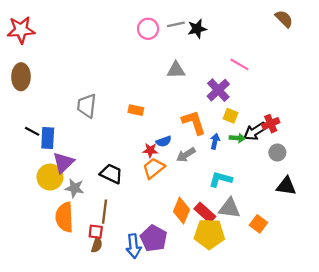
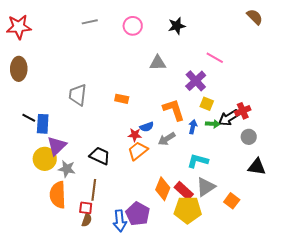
gray line: (176, 24) -> (90, 22), moved
gray triangle: (229, 208) -> (206, 187), turned -40

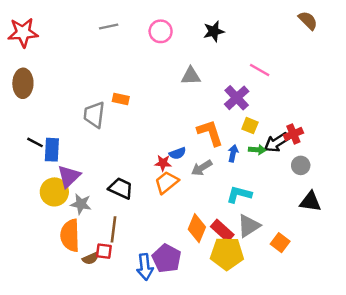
orange rectangle: (122, 99) -> (121, 99), moved
brown semicircle: (87, 220) -> (91, 258), moved, turned 48

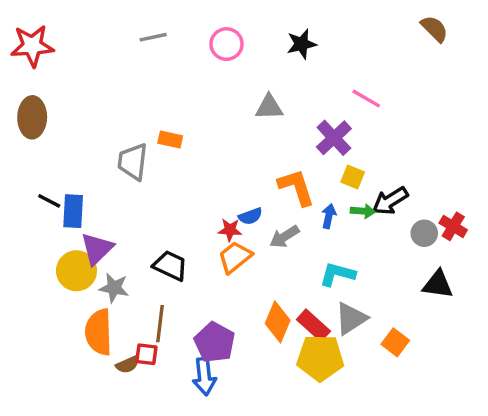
red cross: (293, 134) -> (453, 226), moved, turned -36
purple pentagon: (167, 258) -> (215, 342), moved

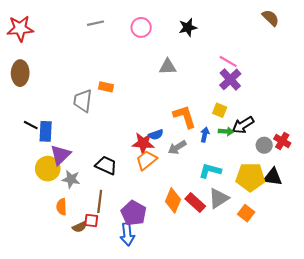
purple cross: (334, 138) -> (230, 79), moved
red star: (230, 230) -> (143, 143), size x1.5
orange semicircle: (99, 332) -> (62, 207), size x0.6
yellow pentagon: (320, 358) -> (250, 177), moved

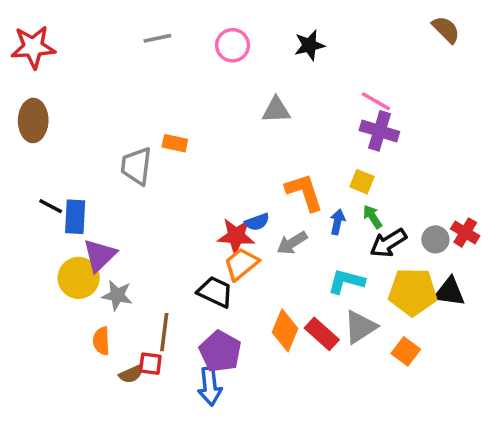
purple cross: (230, 79) -> (379, 131), turned -30
black arrow: (243, 125) -> (388, 243), moved
green arrow: (226, 131) -> (372, 217), turned -128
black trapezoid: (106, 165) -> (215, 292), moved

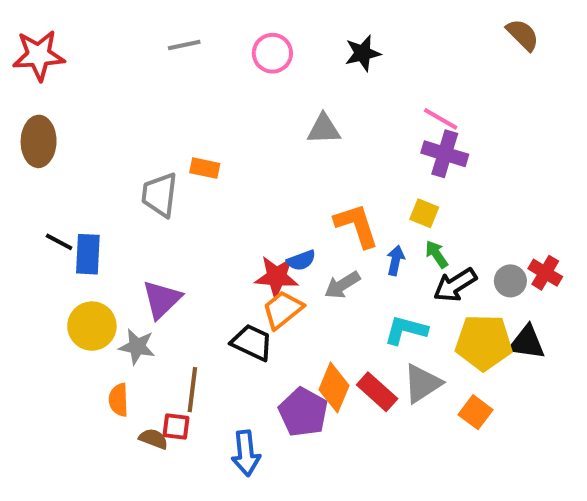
purple triangle: (100, 255) -> (162, 299), moved
purple pentagon: (220, 351) -> (303, 412), moved
brown semicircle: (131, 374) -> (153, 439), turned -135

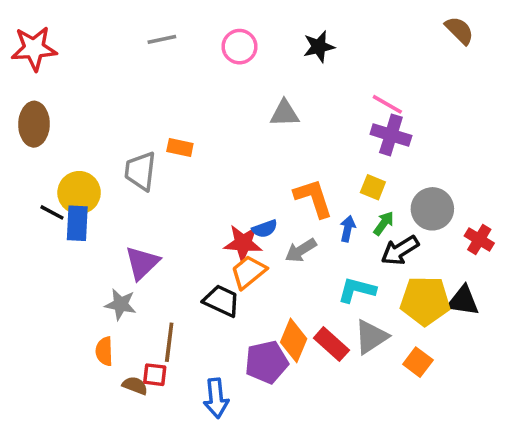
green arrow: (437, 254) -> (384, 223), turned 70
gray circle: (510, 281) -> (432, 209), moved, size x1.5
yellow circle: (92, 326) -> (79, 193), moved
purple pentagon: (303, 412) -> (267, 362), turned 30

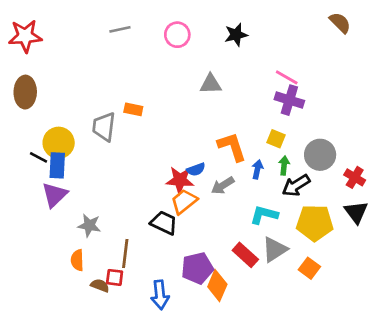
green arrow: (384, 223) -> (284, 165), turned -30
purple triangle: (142, 263) -> (55, 195), moved
black triangle: (463, 301) -> (356, 212), moved, turned 45
orange diamond: (294, 340) -> (217, 285), moved

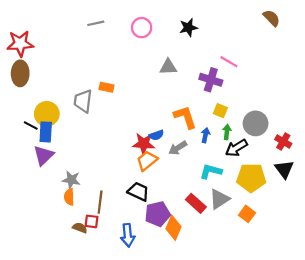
red star: (25, 36) -> (20, 44), moved
purple cross: (289, 100) -> (211, 80), moved
black trapezoid: (164, 223) -> (138, 192), moved
orange semicircle: (77, 260) -> (69, 197), moved

